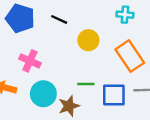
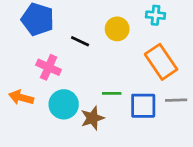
black line: (59, 19) -> (80, 41), moved
yellow circle: (88, 40) -> (117, 29), moved

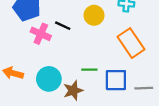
pink cross: (49, 67) -> (41, 34), moved
gray line: (176, 100) -> (144, 88), moved

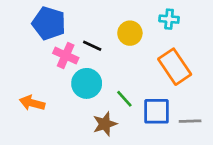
green line: (89, 70) -> (124, 99), turned 49
cyan circle: (49, 79) -> (87, 83), moved

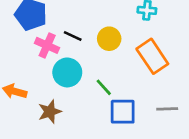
yellow circle: (130, 33) -> (109, 39), moved
blue square: (156, 111) -> (123, 112), moved
brown star: (105, 124) -> (50, 112), moved

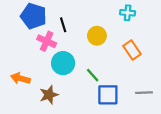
black line: (73, 36) -> (63, 25), moved, turned 48
orange rectangle: (152, 56) -> (132, 50), size x0.7

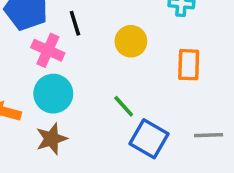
orange rectangle: (132, 50) -> (189, 65), turned 36
cyan circle: (63, 63) -> (53, 94), moved
blue square: (108, 95) -> (149, 139), turned 30

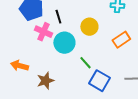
orange rectangle: (189, 65) -> (121, 40), turned 54
cyan circle: (53, 94) -> (64, 43), moved

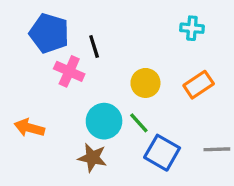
yellow circle: (89, 27) -> (145, 83), moved
cyan circle: (64, 43) -> (104, 121), moved
brown star: (45, 81) -> (92, 158), moved, turned 30

